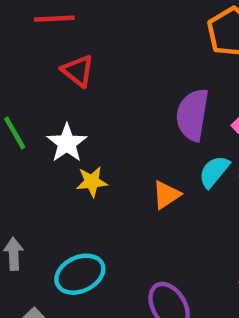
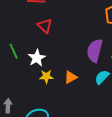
orange triangle: (166, 195) -> (71, 77), moved

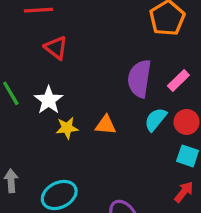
orange triangle: (71, 77) -> (106, 125), turned 40

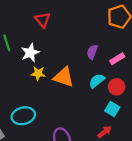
purple semicircle: (139, 79) -> (92, 52), size x0.6
orange triangle: (106, 125) -> (64, 77), size x1.5

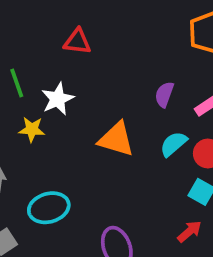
red triangle: (43, 20) -> (77, 42), turned -42
yellow star: (38, 73) -> (32, 129), moved

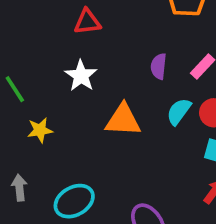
red triangle: (77, 42) -> (87, 22), moved
white star: (58, 99) -> (81, 76), moved

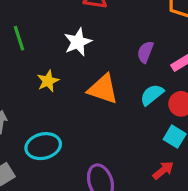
yellow star: (40, 130) -> (48, 81), moved, turned -30

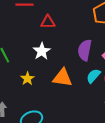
purple semicircle: (145, 52) -> (85, 50), size x1.5

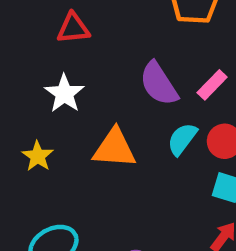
purple semicircle: (85, 50) -> (159, 84), turned -40

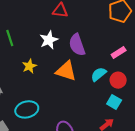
purple semicircle: (159, 84) -> (77, 45), moved

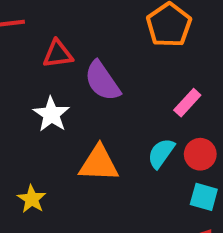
purple semicircle: (77, 45) -> (102, 81), moved
yellow star: (29, 66) -> (32, 199), moved

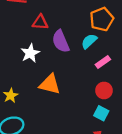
cyan semicircle: (161, 153) -> (89, 41), moved

